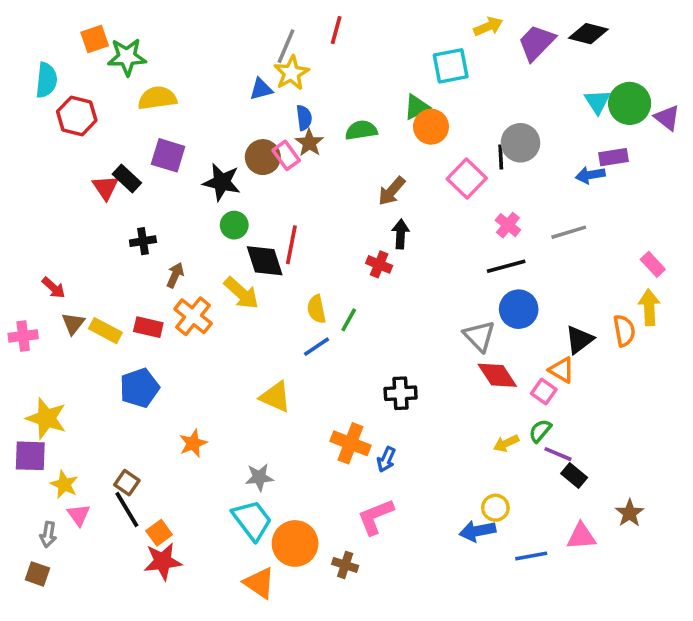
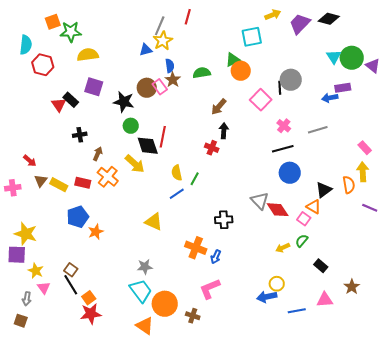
gray triangle: (479, 336) -> (260, 201), moved
orange star: (193, 443) -> (96, 232), moved
purple line: (558, 454) -> (370, 208), moved

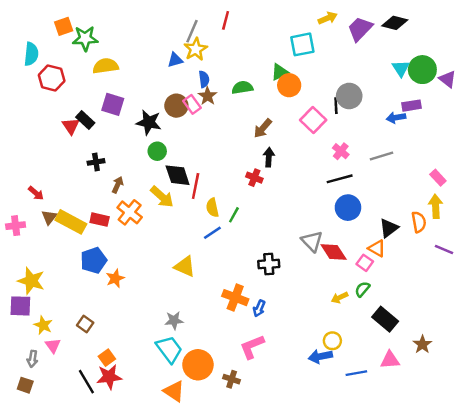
red line: (163, 137) -> (196, 186), moved
yellow rectangle: (59, 185) -> (71, 222), size x1.4
black rectangle: (321, 266) -> (385, 319), size x1.5
black line: (71, 285) -> (86, 382), moved

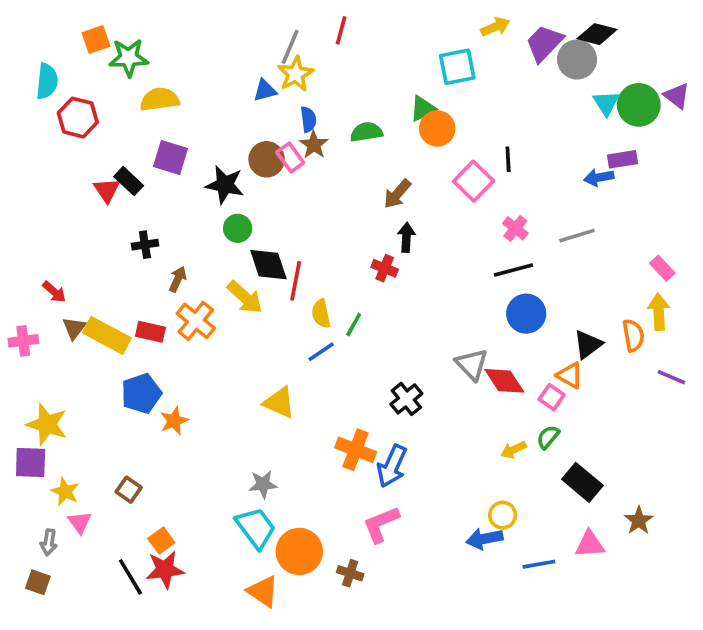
purple triangle: (448, 79) -> (677, 96), moved
gray circle: (349, 96) -> (577, 59), moved
black cross: (269, 264) -> (406, 399), turned -36
blue arrow: (259, 308) -> (392, 466), size x1.6

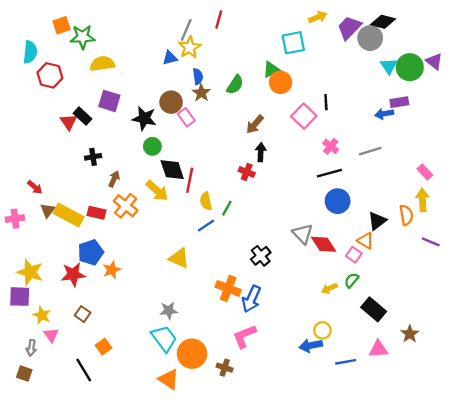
green semicircle: (366, 132) -> (235, 85), turned 132
pink rectangle: (290, 158) -> (186, 117), moved
red star: (165, 570) -> (73, 274), moved

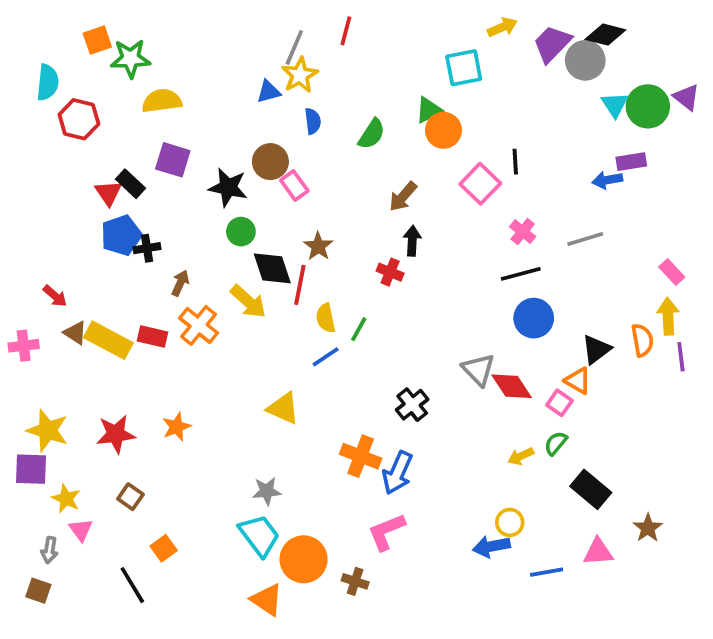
brown star: (201, 93) -> (318, 246), moved
brown triangle: (48, 210) -> (75, 333), turned -35
purple line: (431, 242) -> (681, 357), moved, turned 60
blue pentagon: (91, 252) -> (121, 235), moved

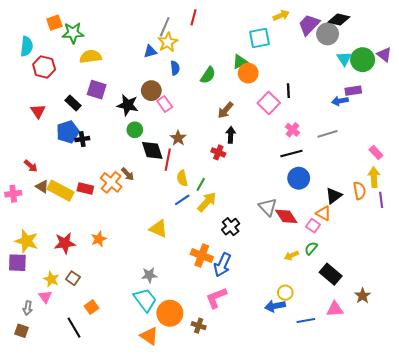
red triangle: (108, 193) -> (38, 111), moved
brown arrow: (180, 283) -> (128, 174), moved, turned 112
yellow arrow: (248, 302) -> (207, 202), moved, turned -90
yellow star: (66, 499) -> (51, 279), moved

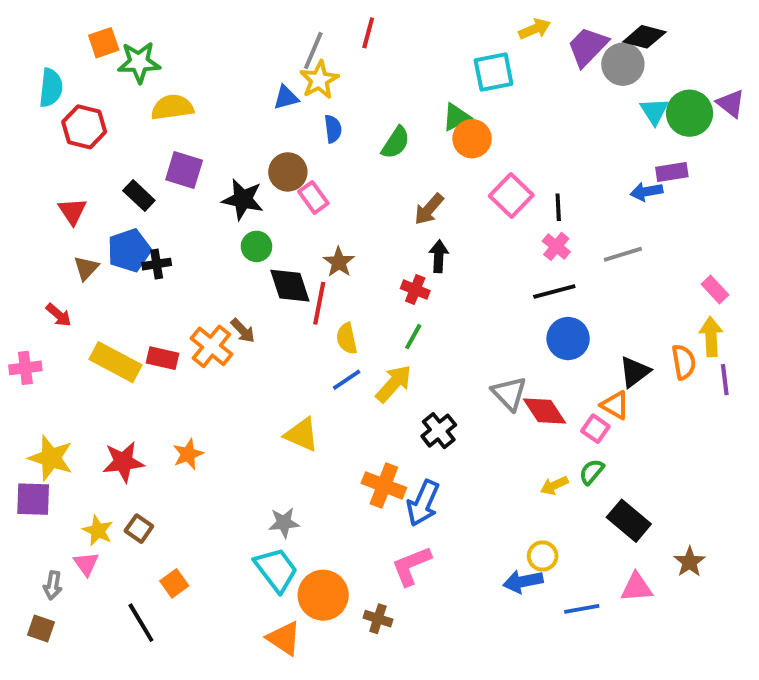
black line: (288, 91) -> (558, 207), moved
green line: (201, 184) -> (413, 337), moved
brown triangle: (42, 186) -> (86, 268), moved, turned 40

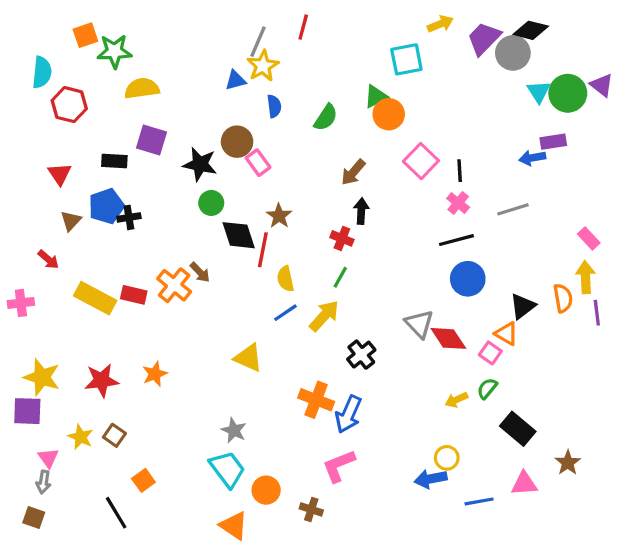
black rectangle: (139, 195) -> (114, 161), turned -40
gray star: (284, 523) -> (234, 430), turned 30
pink triangle: (86, 564) -> (48, 458), moved
orange circle: (323, 595) -> (266, 490), size x0.7

